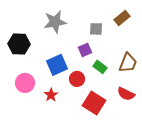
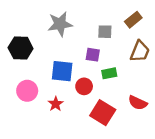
purple square: (85, 50) -> (93, 55), turned 32
brown trapezoid: (128, 63) -> (140, 51), moved
blue square: (57, 65) -> (62, 71), turned 30
green rectangle: (100, 67) -> (109, 73), turned -48

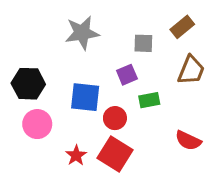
black hexagon: (21, 48) -> (28, 84), moved
purple square: (93, 55) -> (127, 75), turned -32
red star: (56, 104) -> (76, 155), moved
red square: (103, 113) -> (115, 154), moved

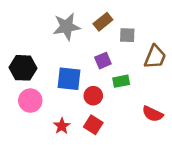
brown rectangle: (182, 27) -> (103, 22), moved
gray square: (143, 43) -> (127, 35), moved
red square: (115, 154) -> (93, 125), size x0.7

